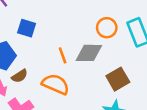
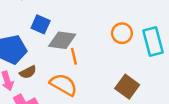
gray diamond: (89, 53) -> (62, 40), moved
brown square: (118, 79) -> (127, 87), turned -30

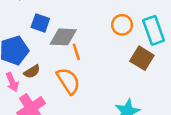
orange semicircle: (63, 85) -> (68, 81), turned 32
brown square: (127, 87) -> (142, 58), moved

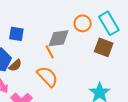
gray diamond: (63, 37) -> (59, 38), moved
brown semicircle: (32, 72) -> (15, 65), moved

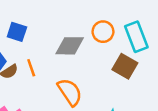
orange line: (50, 52) -> (31, 68), moved
orange semicircle: (47, 77) -> (70, 92), moved

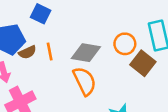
orange circle: (103, 32) -> (125, 44), moved
gray diamond: (70, 46) -> (86, 53), moved

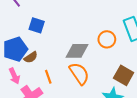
orange line: (50, 51) -> (48, 77), moved
brown square: (143, 63) -> (124, 75), moved

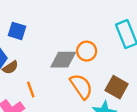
orange circle: (107, 39) -> (87, 51), moved
orange semicircle: (79, 74) -> (81, 86), moved

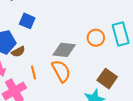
orange circle: (87, 51) -> (96, 38), moved
orange semicircle: (81, 86) -> (61, 71), moved

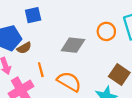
blue square: (27, 21) -> (33, 15), turned -35
orange semicircle: (61, 71) -> (69, 82), moved, turned -30

